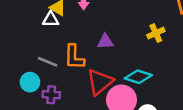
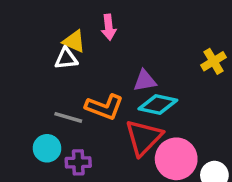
orange L-shape: (74, 57) -> (104, 107), turned -64
cyan diamond: (138, 77) -> (158, 104), moved

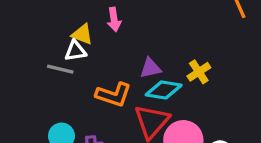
yellow cross: (213, 61) -> (199, 72), moved
gray line: (68, 117) -> (60, 69), moved

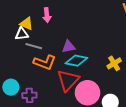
gray line: (60, 69) -> (34, 46), moved
yellow cross: (199, 72) -> (114, 63), moved

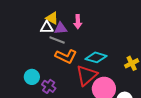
pink arrow: (47, 15) -> (78, 22), moved
purple triangle: (69, 47) -> (61, 28), moved
purple cross: (29, 95) -> (49, 86), turned 32

